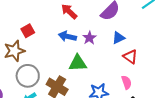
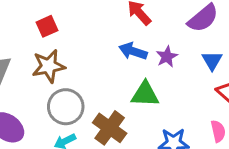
red square: (28, 31) -> (47, 26), moved
blue triangle: (118, 38) -> (212, 61), turned -40

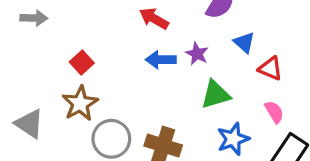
red square: (47, 26) -> (82, 63), moved
green triangle: (145, 94) -> (216, 95), moved

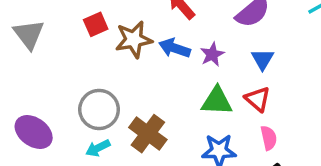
red triangle: (270, 69) -> (258, 99), moved
brown star: (80, 103) -> (134, 40), moved
gray triangle: (29, 124) -> (29, 34), moved

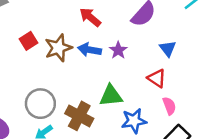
blue triangle: (263, 59) -> (168, 48), moved
green triangle: (217, 101) -> (111, 96), moved

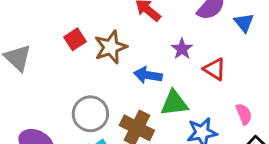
blue triangle: (168, 48) -> (244, 23), moved
blue arrow: (90, 50) -> (148, 75), moved
red triangle: (157, 78) -> (215, 69), moved

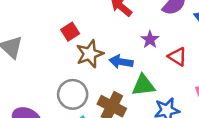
red square: (75, 39) -> (70, 32), moved
brown star: (111, 47) -> (90, 54), moved

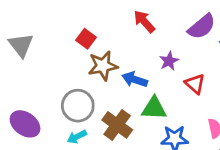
red square: (70, 32) -> (86, 39), turned -30

